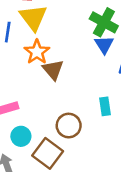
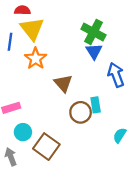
brown triangle: (53, 70) -> (63, 83), moved
brown circle: (69, 126) -> (81, 112), moved

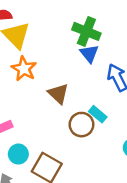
cyan rectangle: (96, 105) -> (98, 114), turned -35

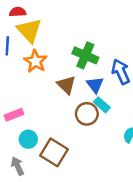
green cross: (86, 31) -> (85, 55), moved
blue triangle: (89, 53) -> (95, 85), moved

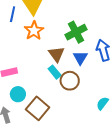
green cross: (85, 55) -> (76, 32), turned 30
cyan rectangle: (102, 105) -> (55, 72), moved

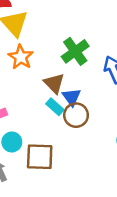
blue triangle: (80, 58) -> (72, 97), moved
brown square: (38, 108) -> (40, 157), turned -30

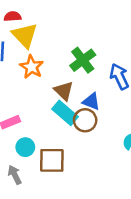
blue triangle: (72, 97) -> (91, 101), moved, turned -30
cyan rectangle: (55, 107) -> (65, 113), size x1.5

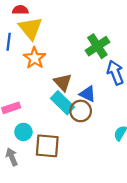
green cross: (83, 60) -> (97, 46), moved

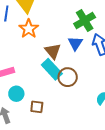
blue triangle: (88, 94) -> (75, 43), moved, turned 35
brown square: (47, 146) -> (37, 107), size x0.6

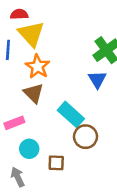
brown triangle: (53, 51) -> (33, 93), moved
brown circle: (68, 77) -> (86, 137), moved

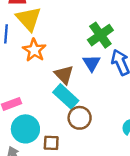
brown triangle: (33, 93) -> (64, 75), moved
cyan circle: (29, 149) -> (25, 129), size x1.5

